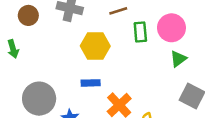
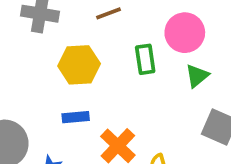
green rectangle: (140, 32) -> (145, 59), moved

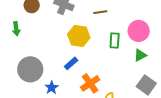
blue rectangle: (76, 117) -> (71, 63), turned -48

